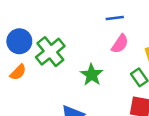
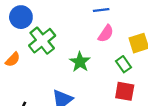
blue circle: (19, 41) -> (21, 17), moved

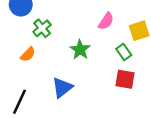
green cross: (42, 41) -> (42, 28), size x0.7
orange semicircle: (13, 60) -> (28, 54), moved

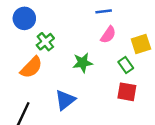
green star: (80, 50) -> (83, 63), turned 30
orange semicircle: (28, 54) -> (31, 67), size x1.5

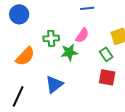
pink semicircle: (108, 35) -> (82, 35), moved
green cross: (45, 42) -> (51, 38), moved, turned 35

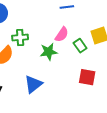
green cross: (51, 38) -> (20, 37), moved
green rectangle: (106, 54) -> (80, 46), moved

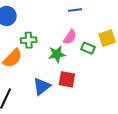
green rectangle: (80, 46) -> (88, 48), turned -32
red square: (87, 77) -> (67, 79), moved

